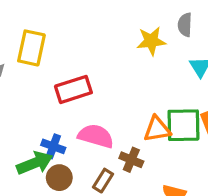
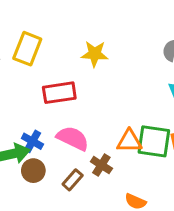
yellow star: (151, 41) -> (95, 54), moved

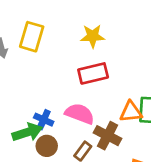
red rectangle: (59, 93) -> (93, 73), moved
brown cross: (101, 165) -> (108, 136), size x1.4

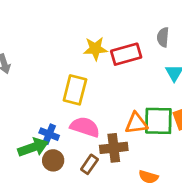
yellow rectangle: (32, 37) -> (75, 90), moved
red rectangle: (93, 73) -> (126, 54), moved
brown cross: (108, 136) -> (114, 148), turned -32

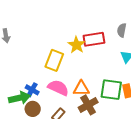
yellow star: (95, 49) -> (76, 45), moved, turned 30
orange triangle: (136, 123) -> (81, 88), moved
brown cross: (114, 148) -> (88, 105), moved, turned -30

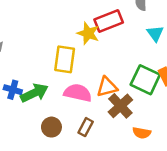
blue cross: (32, 90) -> (13, 90), moved
green square: (111, 90) -> (145, 80), turned 30
green arrow: (19, 98) -> (34, 93), moved

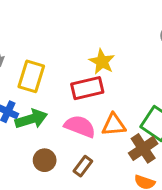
red rectangle: (109, 21) -> (87, 88), moved
yellow rectangle: (65, 59) -> (31, 76), moved
brown cross: (120, 106) -> (143, 148), moved

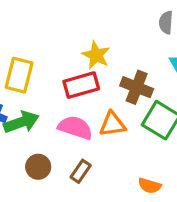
brown cross: (143, 148) -> (137, 87), moved, turned -32

